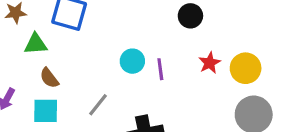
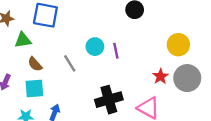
red star: (210, 63) -> (161, 76), moved
gray line: (98, 105) -> (70, 63), moved, turned -66

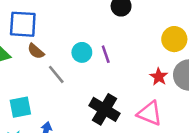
brown semicircle: (35, 64) -> (36, 51), moved
black cross: (109, 100) -> (104, 109), turned -36

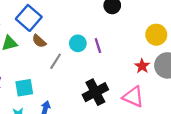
blue square: (23, 24) -> (29, 18), turned 35
gray line: (56, 74) -> (56, 61), turned 70
black cross: (104, 109) -> (95, 92), turned 30

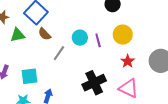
yellow circle: (156, 35) -> (123, 35), moved
red star: (142, 66) -> (128, 61), moved

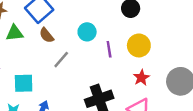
cyan circle: (80, 38) -> (87, 32), moved

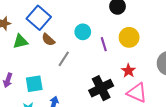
red star: (141, 78) -> (128, 71), moved

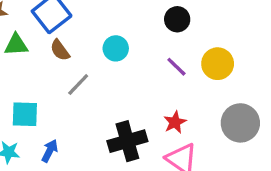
yellow circle: (129, 37) -> (218, 64), moved
purple line: (104, 44) -> (176, 67), moved, turned -40

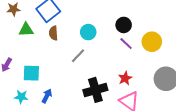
black circle: (177, 19) -> (124, 25), moved
brown semicircle: (60, 50) -> (53, 33), turned 32
gray line: (78, 84) -> (78, 56), moved

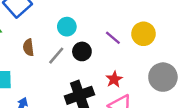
black circle: (124, 25) -> (82, 51), moved
brown semicircle: (53, 33) -> (28, 47), moved

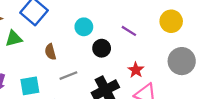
yellow circle: (143, 34) -> (171, 21), moved
gray line: (56, 56) -> (68, 76), moved, turned 36

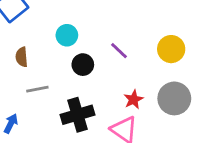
red star: (136, 70) -> (133, 99), moved

